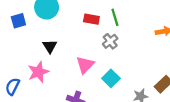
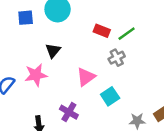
green line: (115, 17) -> (127, 34), turned 60

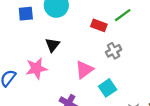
green line: (127, 34) -> (123, 15), moved

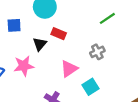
blue square: (26, 14) -> (14, 25), moved
red rectangle: (99, 25) -> (59, 34), moved

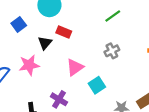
blue square: (14, 25) -> (19, 24), turned -32
gray cross: (97, 52) -> (112, 51), moved

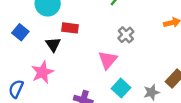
pink triangle: (75, 67) -> (108, 60), moved
cyan square: (97, 85) -> (121, 88), moved

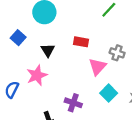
red rectangle: (70, 28) -> (81, 42), moved
gray cross: (126, 35) -> (117, 53), moved, turned -32

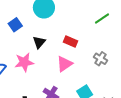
pink triangle: (97, 67) -> (64, 64), moved

